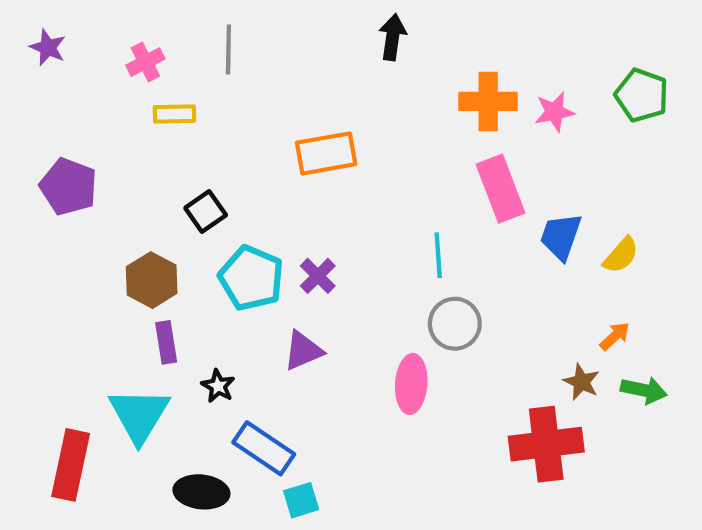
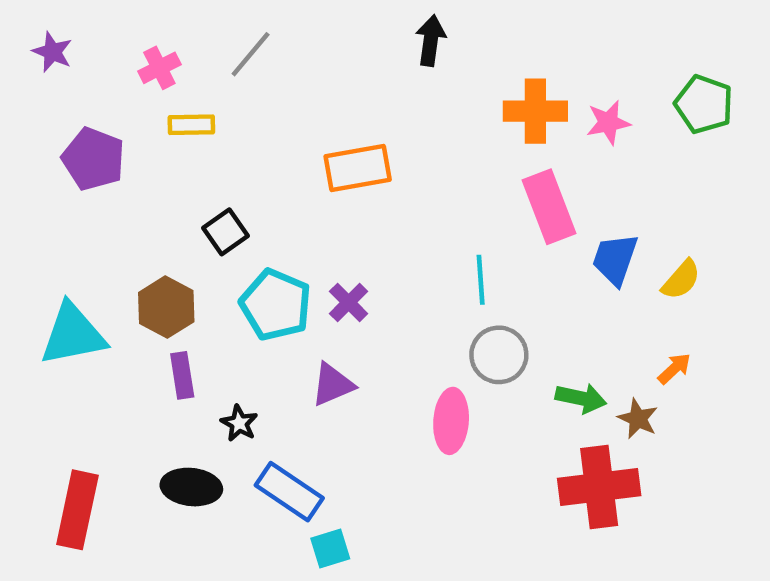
gray line: (228, 50) -> (251, 54), turned 39
purple pentagon: (69, 187) -> (93, 159), moved
green arrow: (644, 390) -> (581, 398), moved
cyan triangle: (139, 415) -> (73, 334), moved, turned 48
black ellipse: (201, 492) -> (191, 487), moved

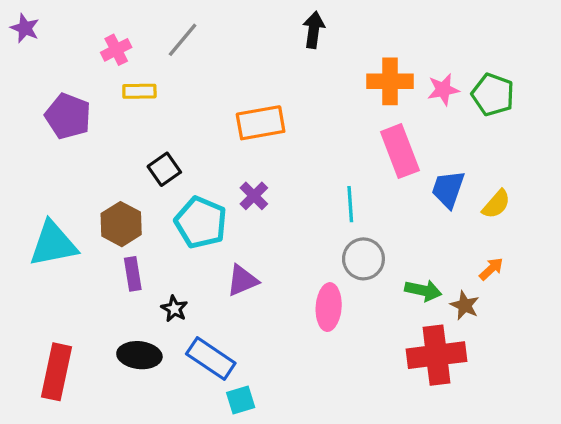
purple star: (52, 52) -> (25, 28), moved
green pentagon: (704, 104) -> (493, 95), moved
purple cross: (349, 302) -> (254, 196), moved

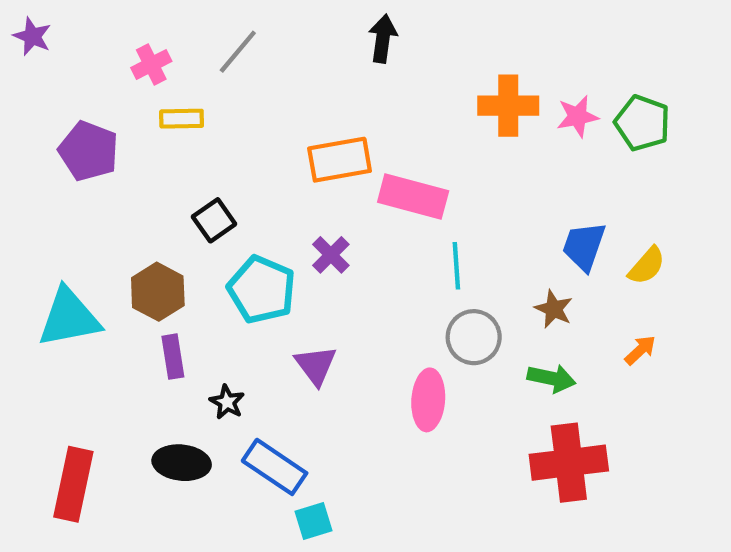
black arrow: (314, 30) -> (383, 39), moved
pink rectangle: (400, 151) -> (413, 197), moved, turned -54
purple triangle: (242, 280) -> (316, 365), turned -44
brown star: (465, 305) -> (554, 309), moved

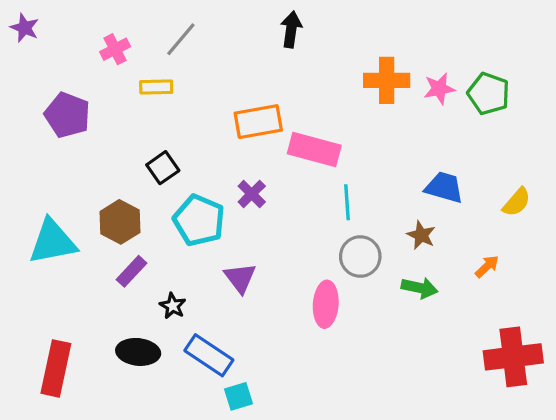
yellow rectangle: (182, 119) -> (156, 87), moved
blue trapezoid: (584, 246) -> (444, 187), turned 87
yellow semicircle: (647, 266) -> (517, 202), moved
purple rectangle: (173, 357) -> (132, 271), turned 52
red cross: (569, 463) -> (513, 357), moved

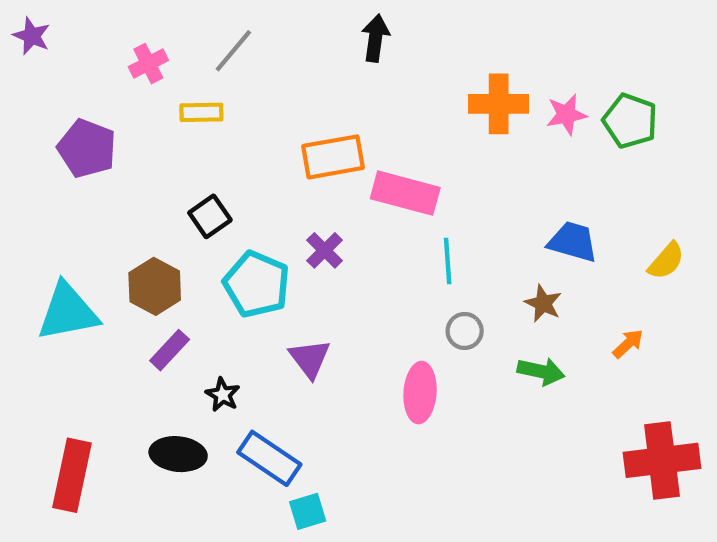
gray circle: (360, 257) -> (465, 331), size x0.7

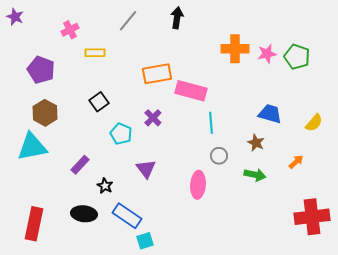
gray line: (233, 51) -> (128, 21), moved
cyan pentagon: (257, 284) -> (121, 134), size x0.7
brown hexagon: (155, 286) -> (45, 113), moved

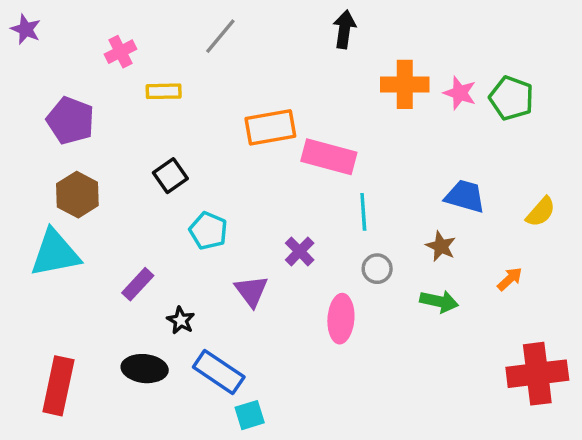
black arrow: (177, 18) -> (344, 29), moved
pink star: (267, 54) -> (460, 93), turned 30
purple cross: (153, 118) -> (300, 251), moved

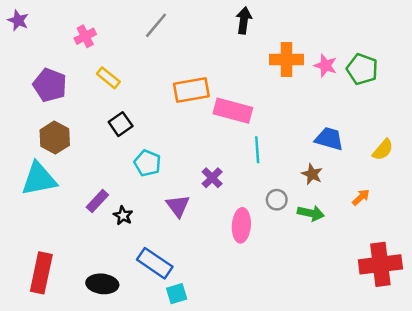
yellow rectangle: (164, 91) -> (108, 78), moved, turned 40
gray circle: (377, 269) -> (277, 200), moved
black star: (181, 320) -> (123, 216), moved
black ellipse: (145, 369) -> (102, 284), moved

